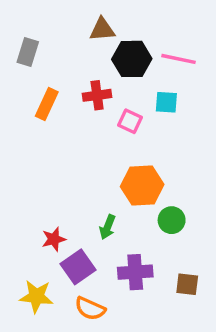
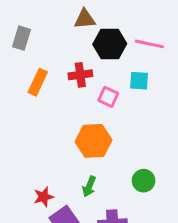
orange hexagon: (142, 185) -> (94, 141), moved

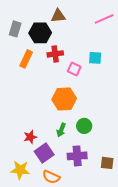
black hexagon: (110, 44) -> (40, 33), moved
pink line: (149, 44) -> (104, 19), moved, turned -36
green circle: (144, 181) -> (84, 126), moved

